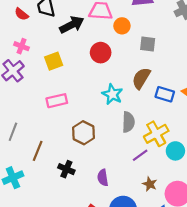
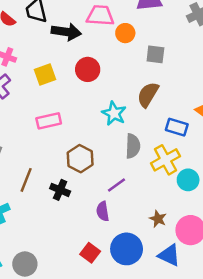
black arrow: (72, 25) -> (66, 32), turned 35
red circle: (101, 53) -> (88, 69), moved
blue rectangle: (165, 94) -> (177, 127), moved
purple line: (140, 155) -> (116, 185), moved
black cross: (66, 169) -> (60, 190), moved

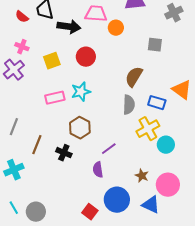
gray square: (155, 54) -> (155, 45), moved
cyan star: (114, 113) -> (81, 92), moved, turned 30
gray semicircle: (133, 146) -> (129, 105), moved
red square: (90, 253) -> (90, 212), moved

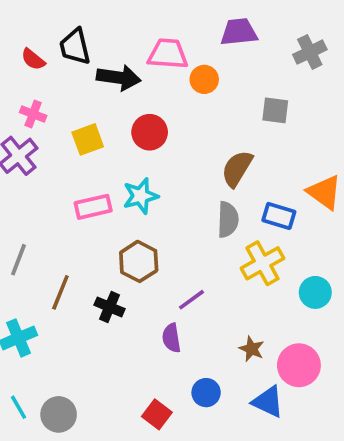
cyan circle: (166, 145) -> (315, 292), moved
blue circle: (117, 200) -> (206, 393), size x0.6

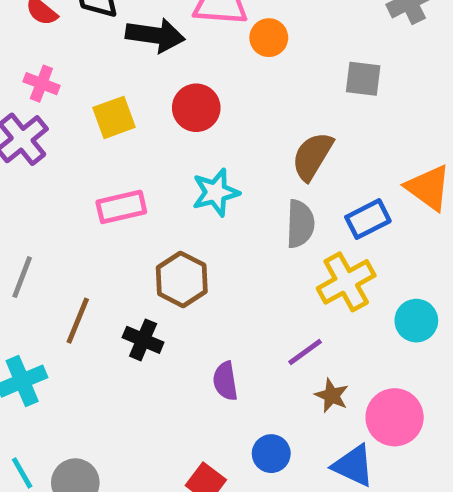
cyan star: (141, 196) -> (216, 192), moved
blue rectangle: (279, 216) -> (368, 219), turned -44
purple line: (191, 300) -> (305, 352), moved

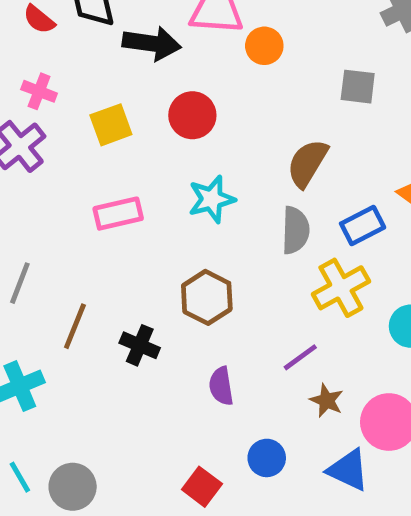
brown hexagon: (182, 279) -> (207, 297), moved

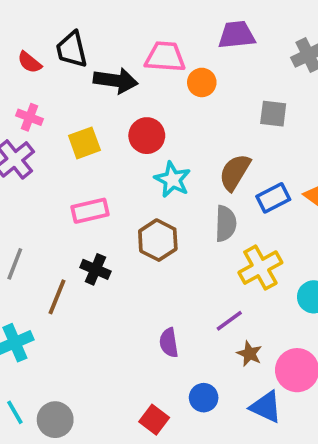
cyan star: (212, 199) -> (172, 180), moved, turned -30
blue rectangle: (363, 226) -> (273, 198), moved
brown hexagon: (207, 297) -> (158, 240), moved
black cross: (140, 345) -> (95, 269), moved

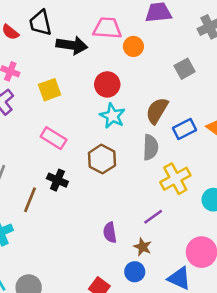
gray square: (273, 114) -> (185, 69), turned -36
red circle: (147, 136) -> (107, 84), moved
pink rectangle: (90, 211) -> (54, 138), turned 45
brown star: (249, 354) -> (143, 247), moved

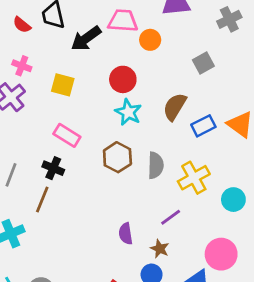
black arrow: (72, 45) -> (86, 38), turned 136
yellow square: (50, 90) -> (63, 85), turned 35
gray semicircle: (150, 147) -> (156, 165), moved
black cross: (57, 180) -> (53, 168), moved

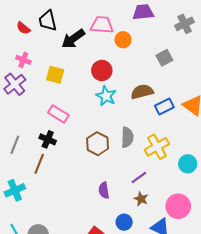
brown semicircle: (175, 107) -> (142, 92), turned 45
brown hexagon: (117, 157) -> (98, 144), moved
brown star: (160, 249) -> (141, 199), moved

